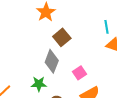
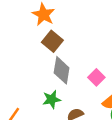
brown square: (62, 37) -> (52, 41), moved

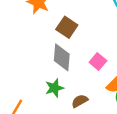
brown square: (52, 41) -> (67, 27), moved

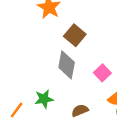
green star: (54, 88) -> (44, 99), moved

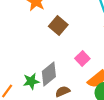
gray diamond: (67, 65) -> (49, 74), moved, turned 40

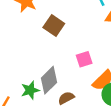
pink square: (82, 59) -> (84, 59), turned 32

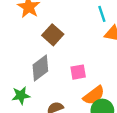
gray diamond: (49, 80) -> (40, 68), moved

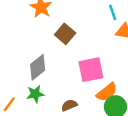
gray diamond: (40, 68) -> (38, 67), moved
pink square: (78, 72) -> (91, 70), size x1.6

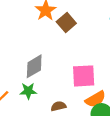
brown square: (65, 34) -> (66, 23), moved

